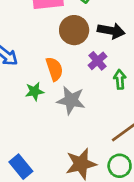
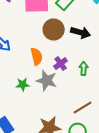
purple cross: (97, 61) -> (61, 64), moved
green star: (35, 91) -> (23, 84), moved

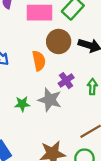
orange semicircle: (37, 56) -> (39, 61), moved

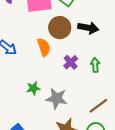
gray star: (50, 100) -> (57, 99), moved

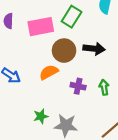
orange semicircle: (44, 47) -> (49, 72), turned -96
purple cross: (71, 62) -> (78, 86), turned -32

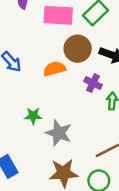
purple cross: (78, 86) -> (93, 83), moved

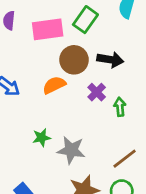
purple cross: (93, 83) -> (97, 92), turned 30

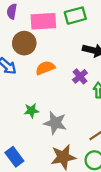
green rectangle: (85, 20) -> (75, 16), turned 35
brown circle: (74, 60) -> (24, 43), moved

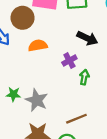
green star: (31, 111) -> (13, 94), moved

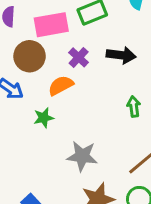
purple cross: (69, 61) -> (79, 57), moved
green star: (13, 94) -> (44, 118), moved

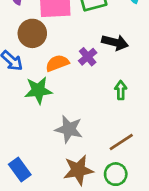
purple cross: (79, 57) -> (88, 57), moved
green star: (44, 118) -> (38, 90), size x1.5

